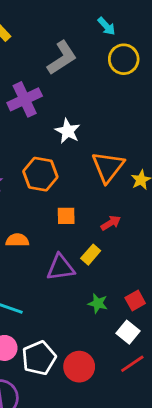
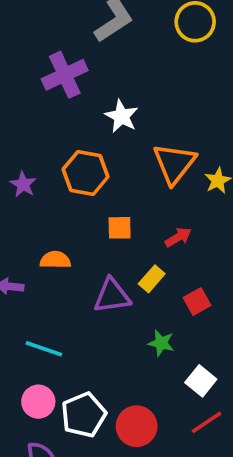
red square: (135, 301) -> (197, 301), moved

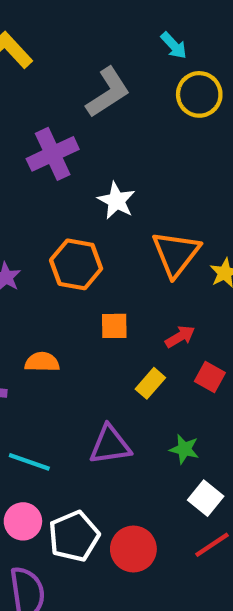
purple triangle: (112, 296) -> (110, 445), moved
red square: (197, 301) -> (210, 377), moved, turned -32
green star: (161, 343) -> (184, 449), moved

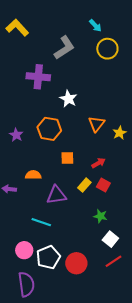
purple cross: (53, 154) -> (38, 77), turned 30
orange triangle: (176, 254) -> (96, 124), size x0.7
red square: (210, 377) -> (103, 185), moved
purple triangle: (110, 445) -> (56, 195), moved
cyan line: (29, 462) -> (41, 222), moved

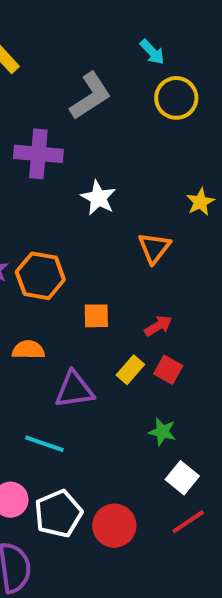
orange hexagon: (49, 129) -> (40, 276), moved
yellow star: (119, 133) -> (200, 202), moved

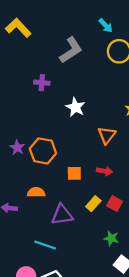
purple cross: (38, 154) -> (42, 83), size x0.6
red arrow: (158, 326) -> (105, 171), moved, turned 40

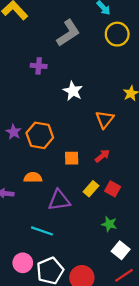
red arrow: (105, 171) -> (102, 156), turned -48

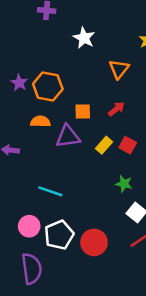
orange semicircle: (33, 177) -> (40, 121), moved
purple triangle: (59, 200) -> (68, 136), moved

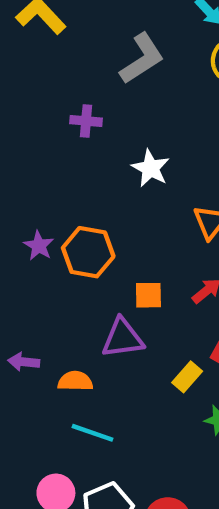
orange semicircle: (40, 121) -> (75, 381), moved
yellow rectangle: (104, 145) -> (187, 377), moved

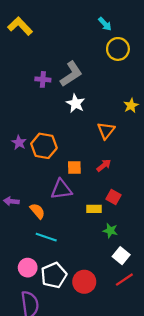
gray L-shape: (142, 59) -> (71, 74), moved
yellow rectangle: (187, 377) -> (94, 209), turned 48
orange semicircle: (75, 381) -> (37, 211), turned 49

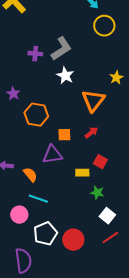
orange triangle: (106, 131) -> (93, 101), size x1.4
purple star: (19, 143) -> (13, 94), moved
pink circle: (28, 268) -> (19, 215), moved

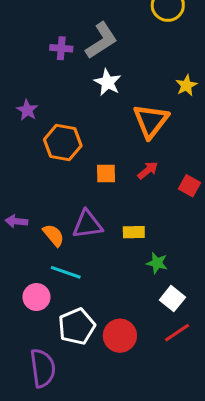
purple triangle: (52, 155) -> (87, 224), moved
red square: (100, 162) -> (189, 186), moved

